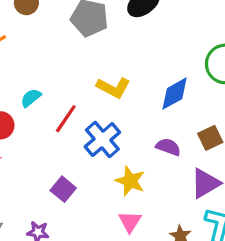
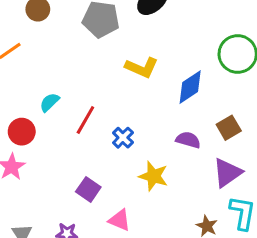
yellow L-shape: (113, 88) -> (142, 68), moved
blue cross: (102, 140) -> (123, 138), size x0.6
pink triangle: (130, 222) -> (120, 220), moved, turned -35

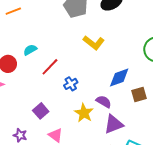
blue diamond: (190, 87) -> (119, 78), moved
purple semicircle: (188, 140) -> (104, 102), moved
purple triangle: (227, 173) -> (114, 124), moved

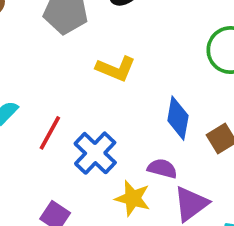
blue diamond: (119, 78) -> (178, 118), turned -45
blue cross: (71, 84) -> (95, 153), size x1.6

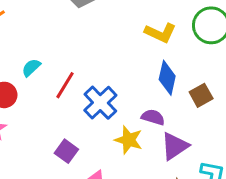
yellow L-shape: (116, 69) -> (160, 33), moved

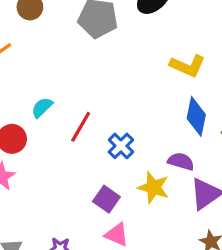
blue cross: (100, 103) -> (121, 146), size x0.7
purple square: (66, 151) -> (106, 199), moved

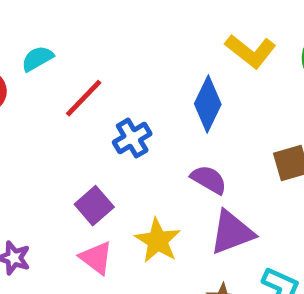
blue diamond: (196, 116) -> (208, 104), moved
yellow star: (154, 188) -> (158, 241), moved

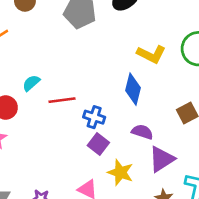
red line: (84, 98) -> (62, 100), turned 50
blue cross: (132, 138) -> (94, 117), turned -30
purple square: (94, 206) -> (98, 144), moved

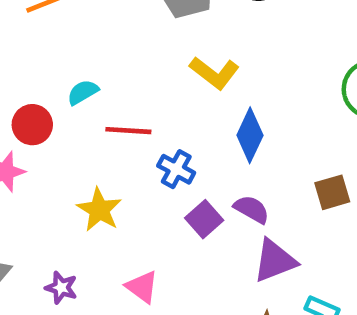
yellow L-shape: (151, 54) -> (214, 73), moved
purple square: (98, 144) -> (204, 219), moved
yellow star: (120, 172) -> (99, 210), moved

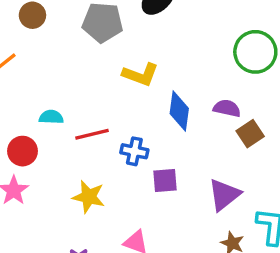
cyan semicircle: (83, 92) -> (51, 117), turned 50
purple semicircle: (252, 209) -> (227, 108), moved
purple square: (204, 219) -> (165, 181), turned -36

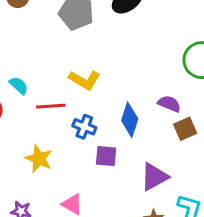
yellow L-shape: (140, 75) -> (85, 80), moved
blue diamond: (179, 111) -> (130, 120), moved
cyan semicircle: (51, 117) -> (19, 85), turned 30

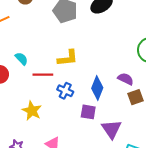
yellow L-shape: (85, 80) -> (68, 58), turned -40
purple square: (106, 156) -> (88, 112), moved
purple triangle: (154, 177) -> (111, 129), turned -40

